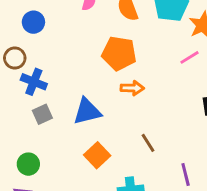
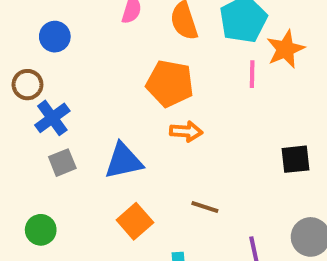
pink line: (189, 57) -> (252, 74), moved, turned -60
blue cross: (34, 82) -> (52, 118), turned 30
brown line: (148, 143) -> (205, 207), turned -42

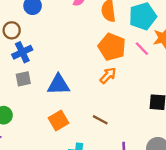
pink line: (252, 74) -> (142, 49), turned -56
orange pentagon: (170, 83) -> (112, 47), moved
orange arrow: (186, 131) -> (108, 75), moved, turned -60

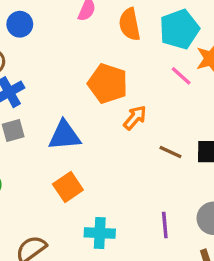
orange pentagon: (112, 47) -> (108, 84), moved
brown line: (100, 120) -> (170, 152), moved

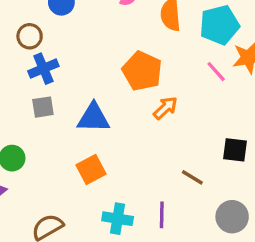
brown line: (170, 152) -> (192, 177), moved
purple line: (165, 225) -> (162, 215), moved

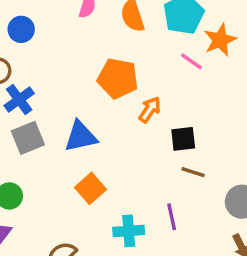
gray square: (43, 107) -> (28, 138), size x1.4
black square: (235, 150) -> (183, 139), moved

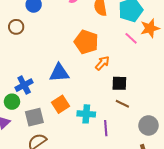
blue cross: (19, 99) -> (24, 85), moved
gray square: (28, 138) -> (34, 117), moved
cyan cross: (129, 231) -> (86, 114), moved

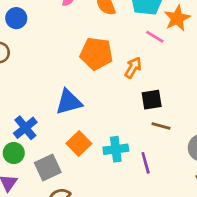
orange arrow: (102, 63) -> (133, 68), moved

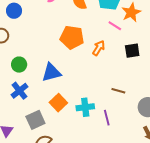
black square: (152, 100) -> (132, 51), moved
green circle: (14, 153) -> (19, 65), moved

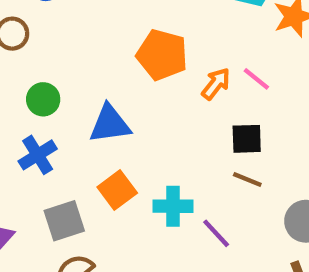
pink line: (115, 26) -> (256, 79), moved
black square: (132, 51) -> (247, 139), moved
purple line: (107, 118) -> (216, 233), turned -35

